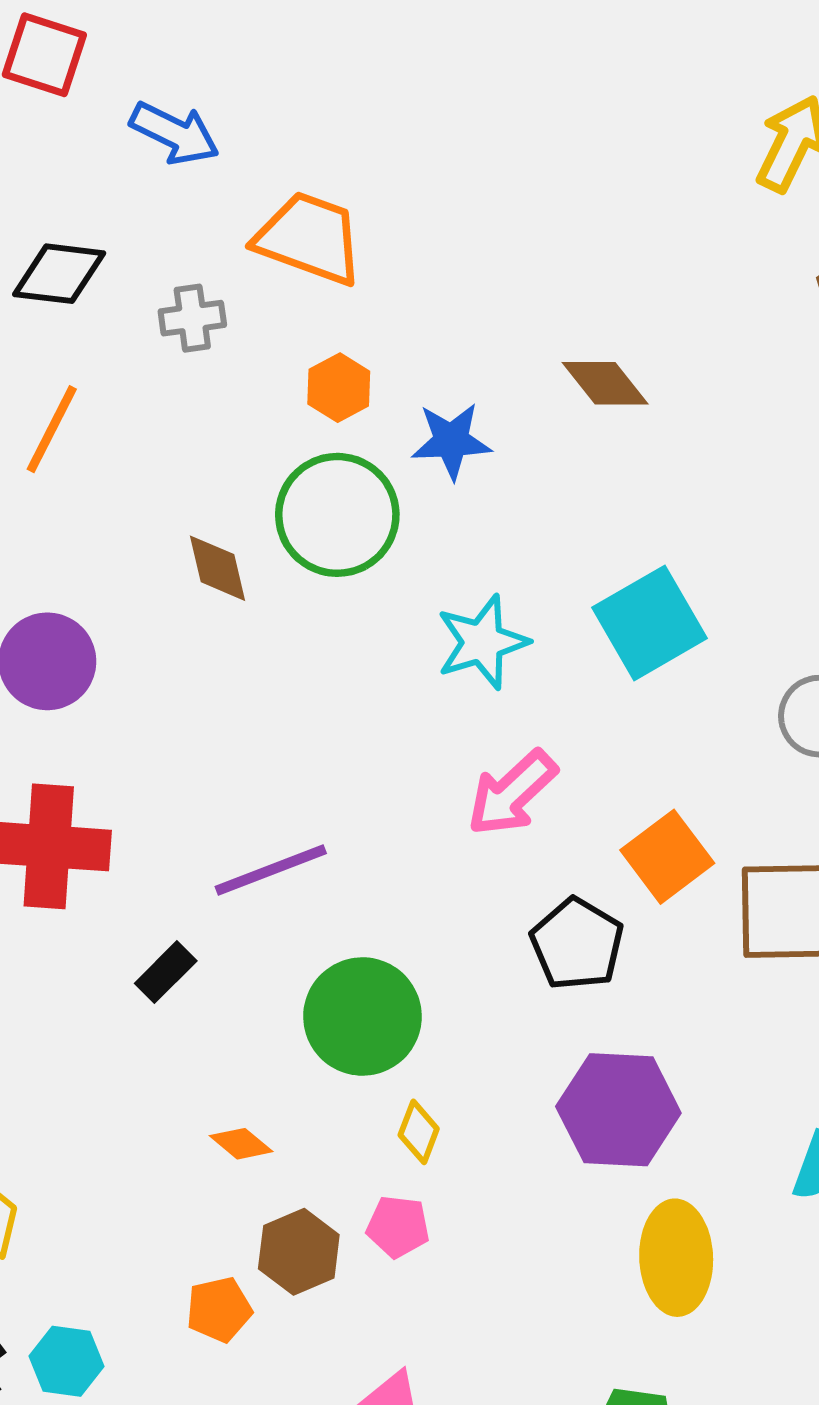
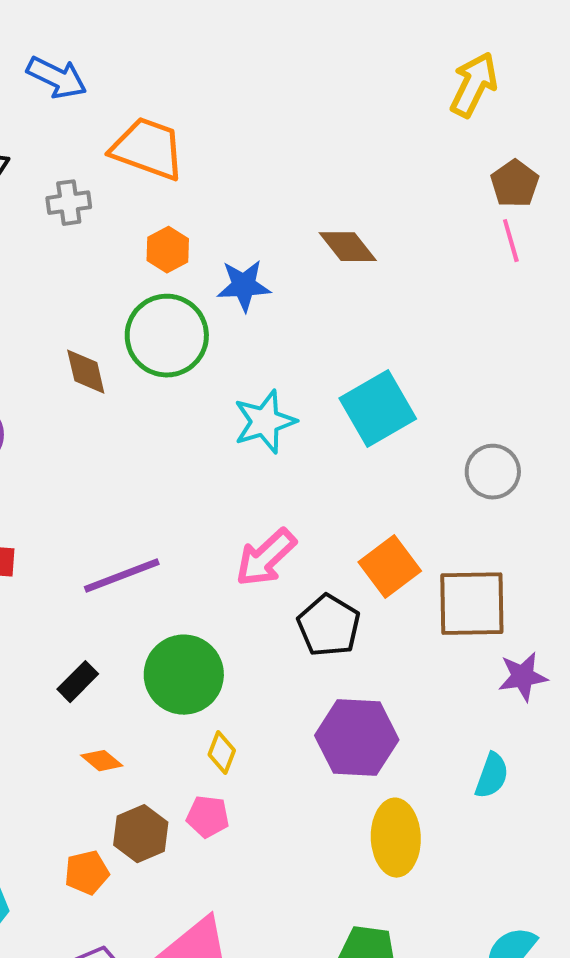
pink arrow: (512, 793) -> (266, 558), moved
black rectangle: (166, 972) -> (78, 682), moved

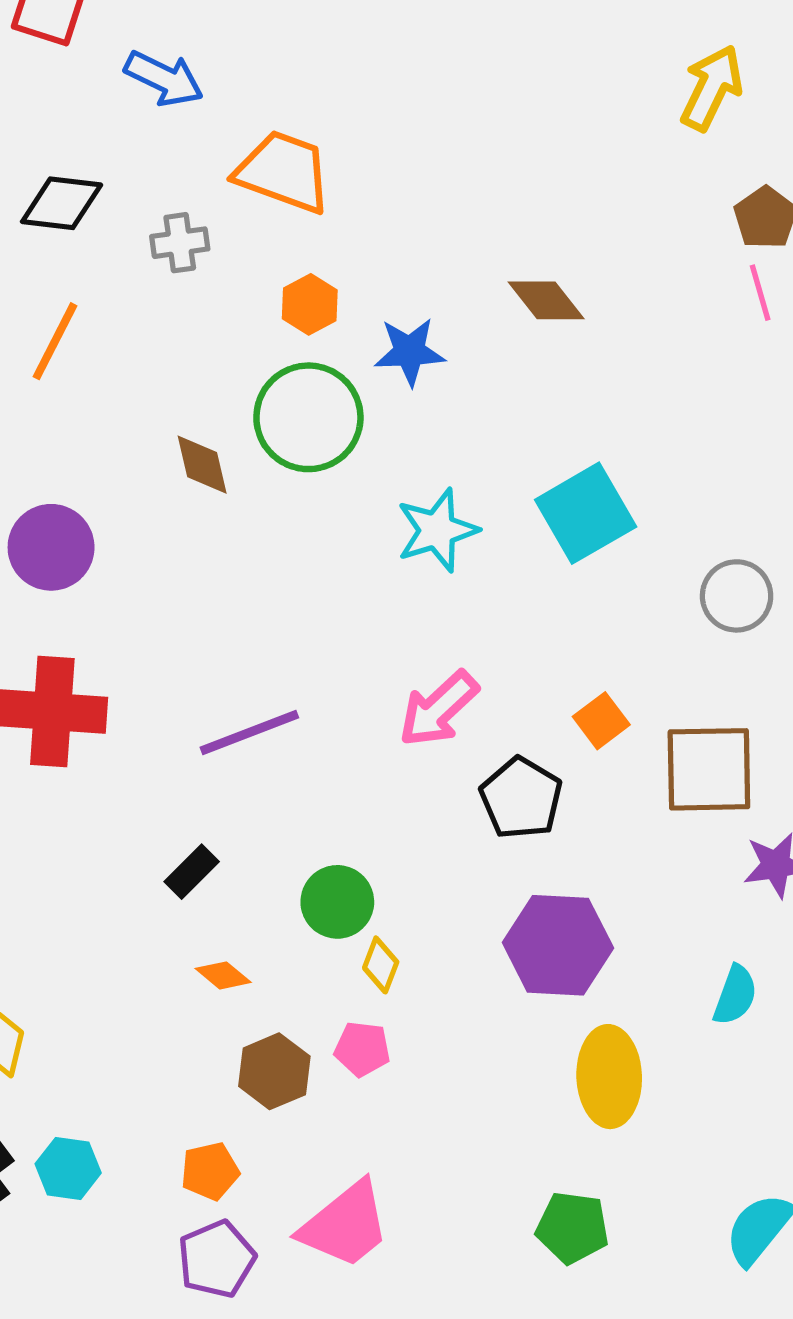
orange square: (390, 567) -> (601, 721), size x0.7
green circle: (184, 675) -> (337, 902), moved, size x0.7
orange pentagon: (87, 873) -> (210, 1171), moved

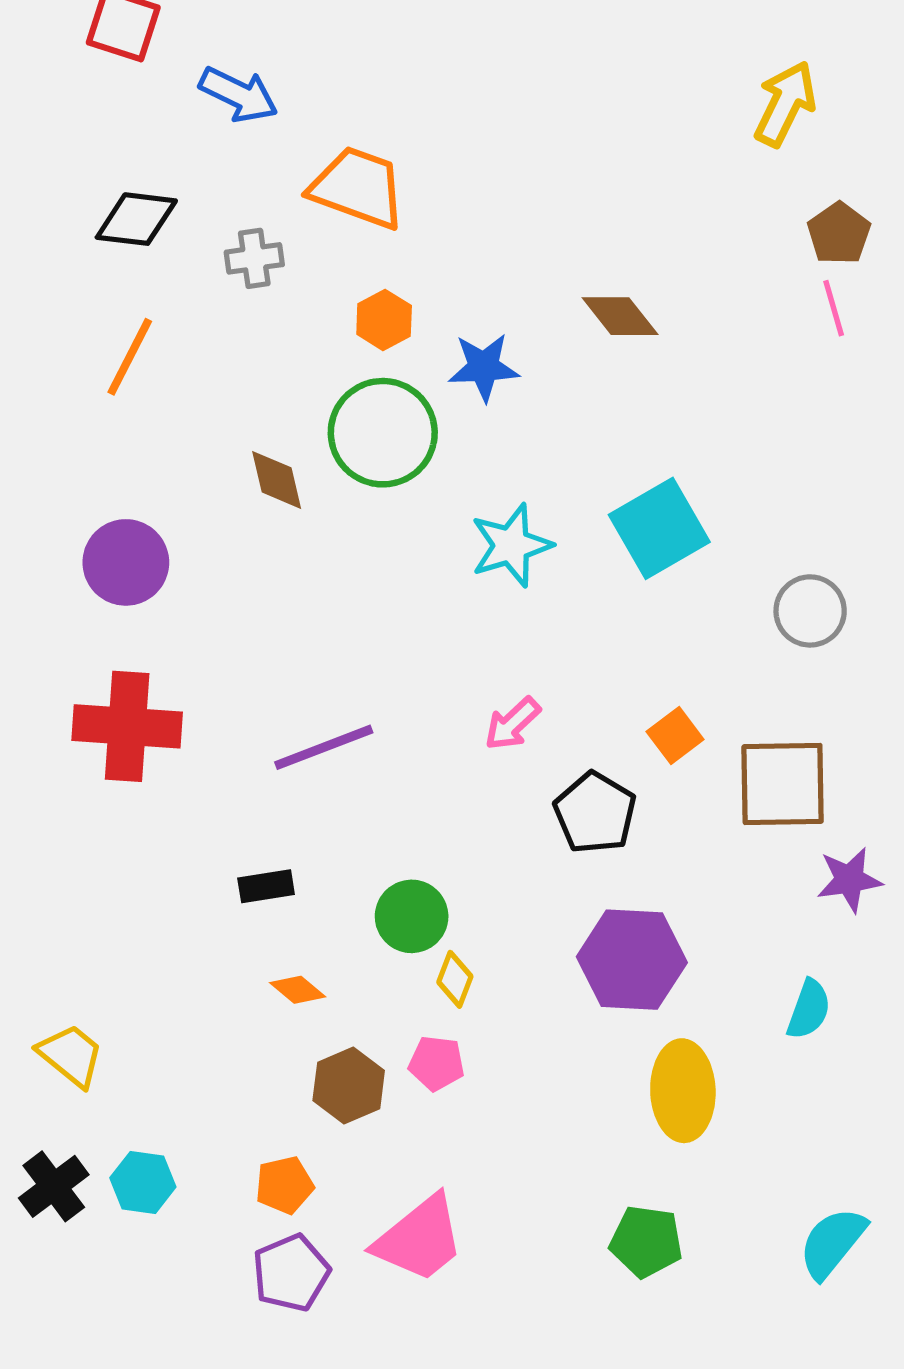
pink arrow: (438, 709) -> (513, 724), size x0.7
black rectangle: (192, 872) -> (266, 886), turned 36

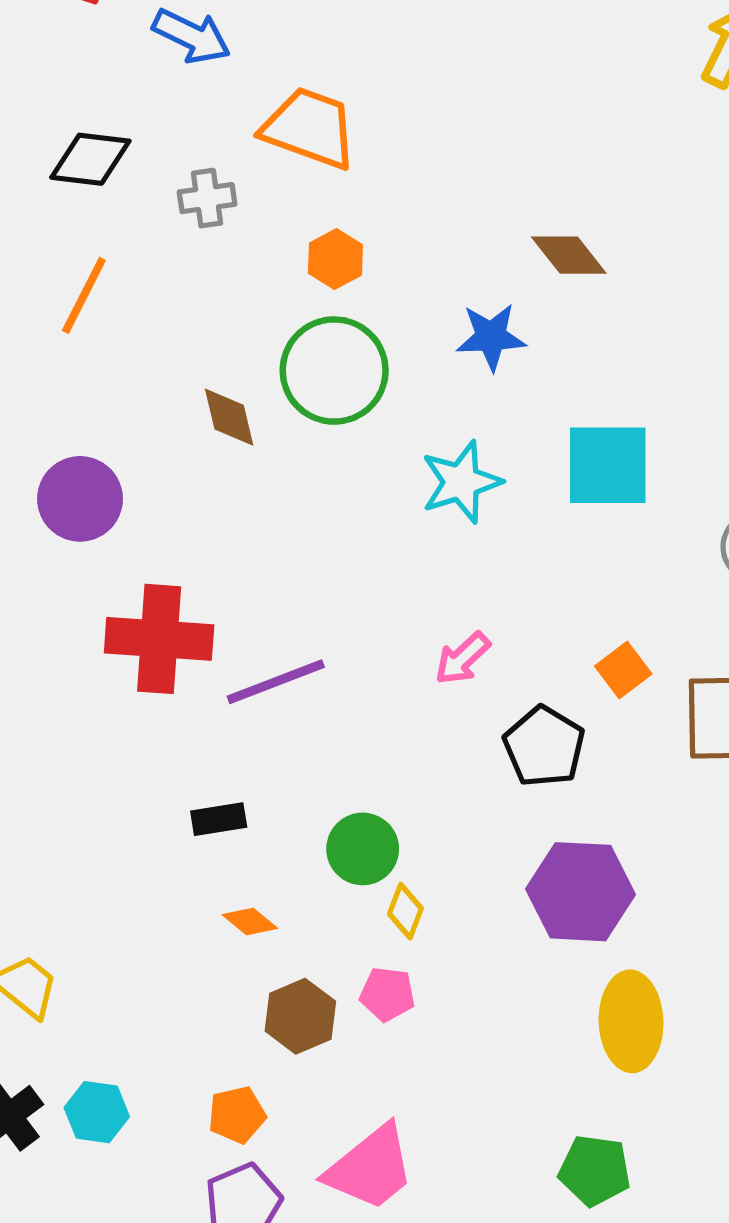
blue star: (484, 367) -> (491, 337), moved
cyan square: (659, 528) -> (608, 465), turned 30
red cross: (127, 726) -> (159, 639), moved

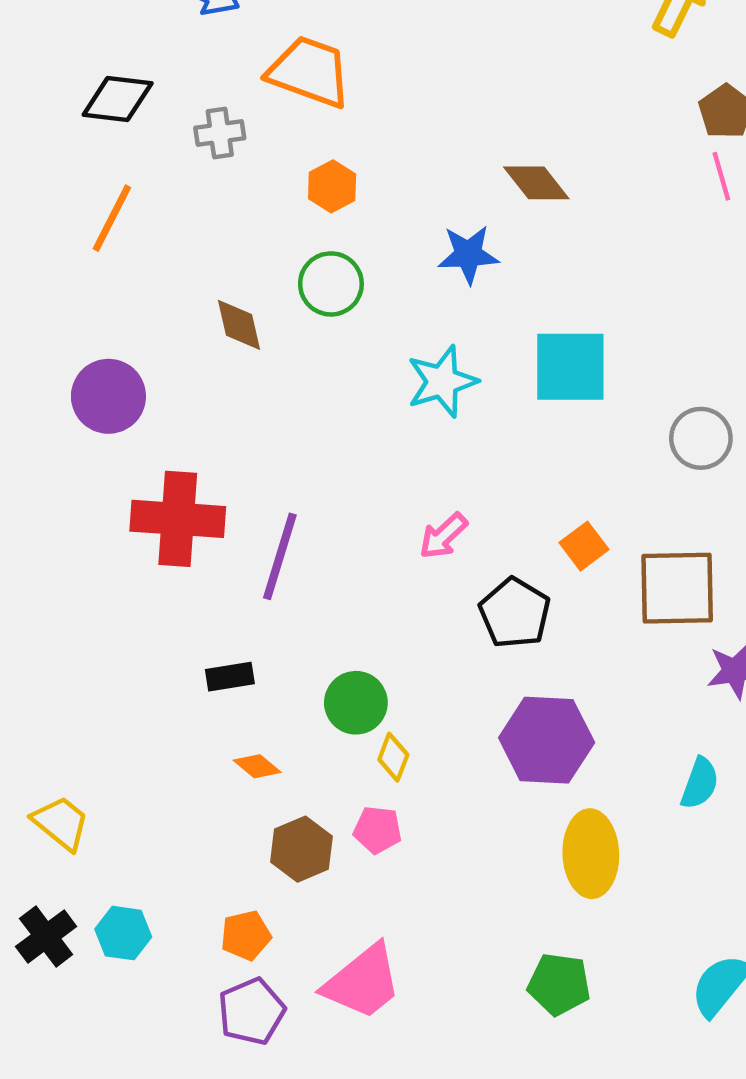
green circle: (334, 371) -> (331, 284), size x0.7
purple line: (276, 682) -> (280, 556), turned -52

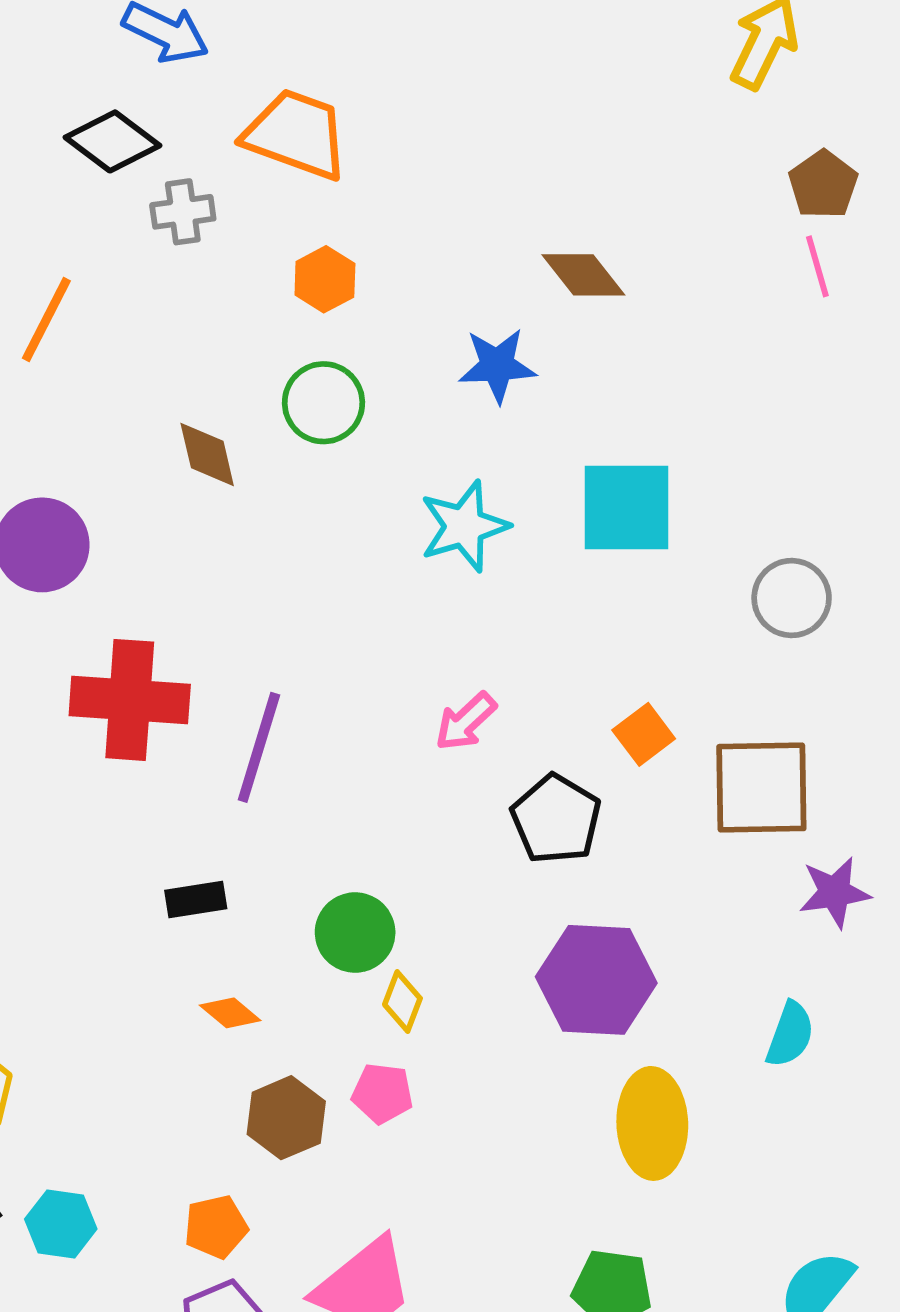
black diamond: (118, 99) -> (112, 141), moved, turned 30

